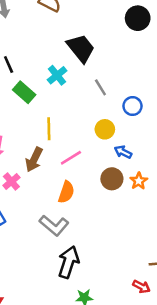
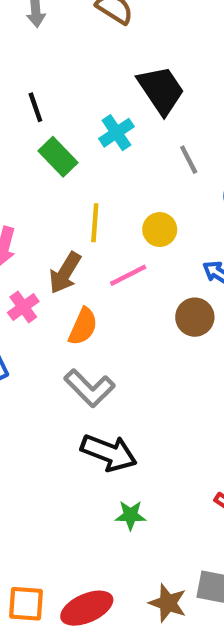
yellow circle: (105, 129) -> (160, 230), moved
orange semicircle: (66, 192) -> (83, 327), moved
black arrow: (69, 262) -> (109, 453), turned 88

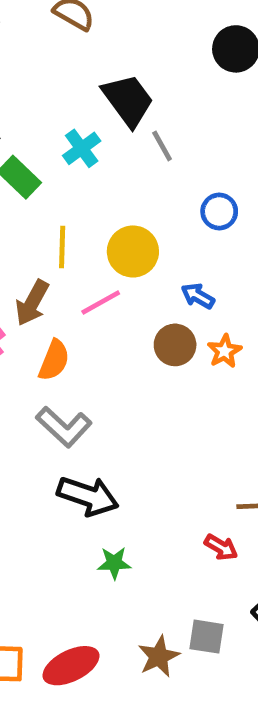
gray line: (189, 160) -> (162, 146), moved
yellow circle: (160, 230) -> (133, 251), size x1.4
brown star: (168, 603) -> (159, 656), turned 30

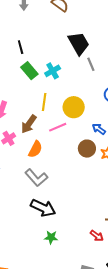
cyan cross: (82, 148) -> (53, 71), moved

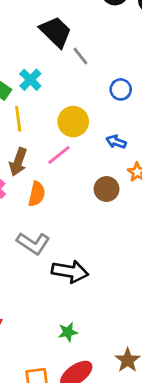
yellow line: (44, 102) -> (18, 119), moved
brown circle: (87, 149) -> (107, 189), moved
gray L-shape: (36, 178) -> (33, 243), moved
green star: (51, 237) -> (68, 332), moved

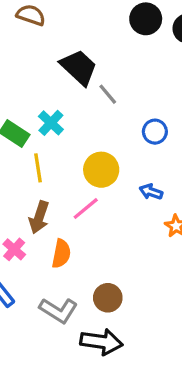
brown circle: (107, 189) -> (108, 298), moved

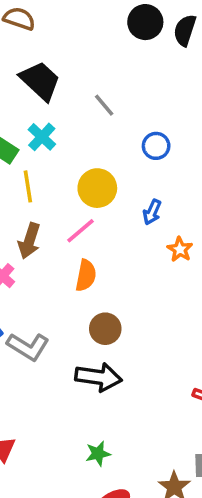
black trapezoid: (79, 67) -> (40, 81), moved
blue arrow: (151, 192) -> (152, 212), turned -85
orange semicircle: (61, 254) -> (86, 275), moved
gray L-shape: (58, 310) -> (28, 347), moved

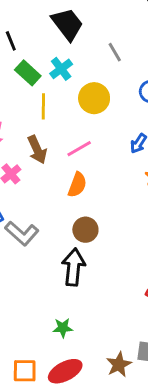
yellow circle: (97, 188) -> (94, 98), moved
brown arrow: (29, 241) -> (37, 150), turned -52
black arrow: (98, 377) -> (74, 267), turned -102

